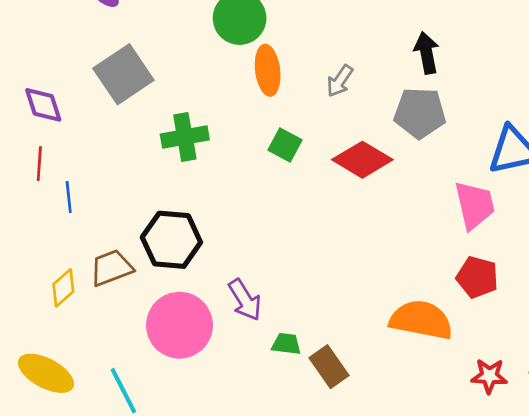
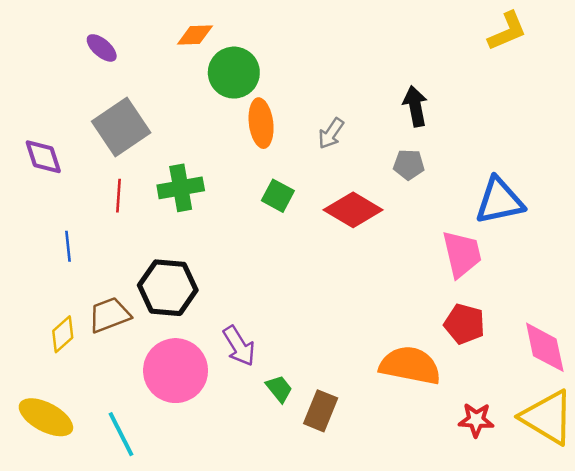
gray pentagon: (420, 113) -> (409, 165), size x0.6
red line: (39, 164) -> (119, 196), moved
green trapezoid: (286, 344) -> (279, 389), turned 44
brown rectangle: (329, 367) -> (321, 411), turned 57

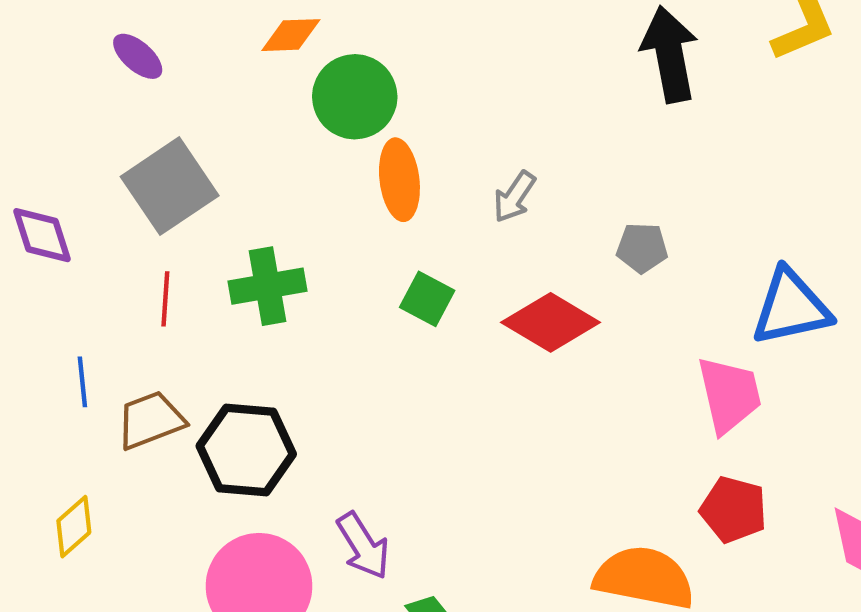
black arrow: (415, 106) -> (670, 54), moved, size x1.4
brown trapezoid: (109, 315) -> (150, 420), moved

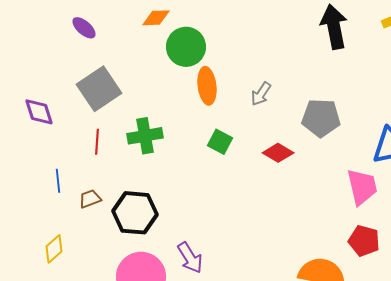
gray pentagon: (642, 248) -> (321, 118), size x1.6
red diamond: (551, 322) -> (278, 153), size x0.7
brown trapezoid: (150, 420) -> (90, 199), size x0.7

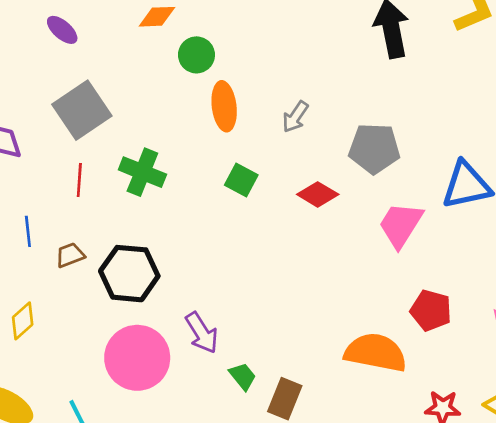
green circle: (186, 47) -> (196, 55), size x0.7
green cross: (145, 136) -> (142, 172), turned 32
pink trapezoid: (362, 187) -> (401, 225), moved, turned -135

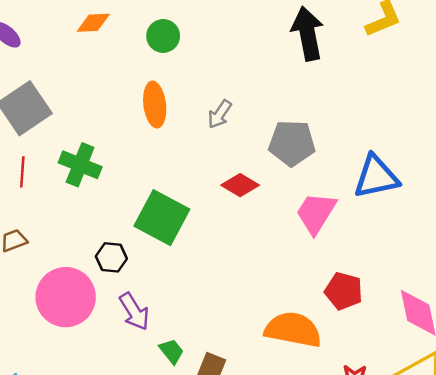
green circle: (196, 55) -> (163, 36), moved
green square: (241, 180) -> (162, 218), moved, size x1.8
black hexagon: (129, 274) -> (111, 257), moved, size x0.6
pink circle: (137, 358) -> (66, 297), moved

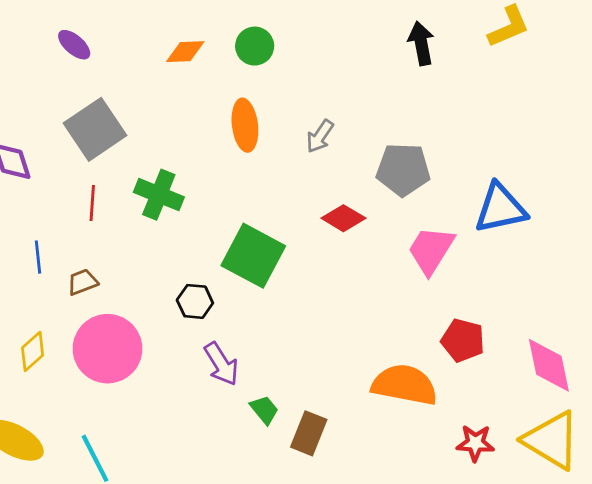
orange diamond: (93, 23) -> (185, 52), moved
black arrow: (308, 34) -> (421, 43), size x0.7
pink circle: (66, 297) -> (107, 349), moved

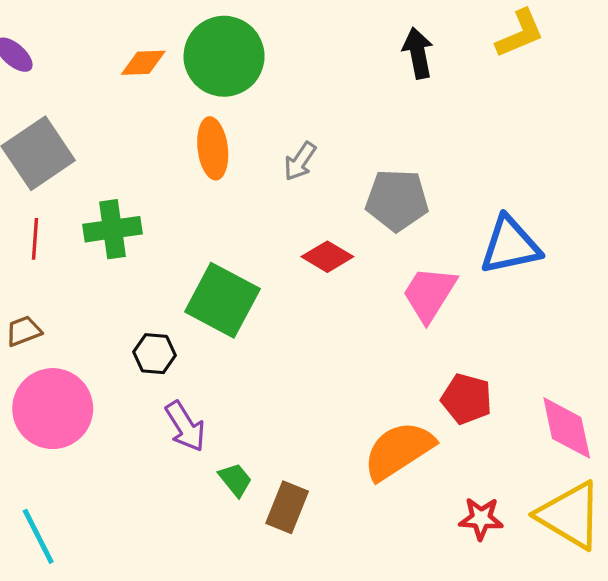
green circle: (255, 46) -> (224, 56), size x1.8
green cross: (159, 195) -> (113, 229), turned -30
orange semicircle: (405, 385) -> (399, 451), turned -44

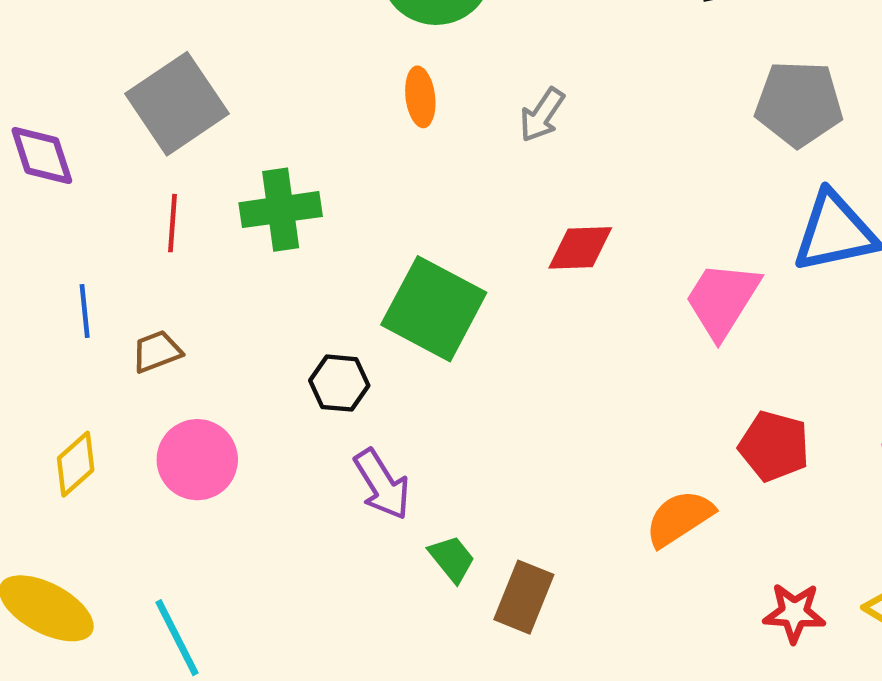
orange ellipse: (213, 148) -> (420, 97), size x0.7
gray pentagon: (397, 200) -> (799, 104), moved
red diamond: (327, 257) -> (580, 248), turned -33
pink circle: (53, 409) -> (197, 460), size x0.7
orange semicircle: (399, 451) -> (679, 518), size x0.7

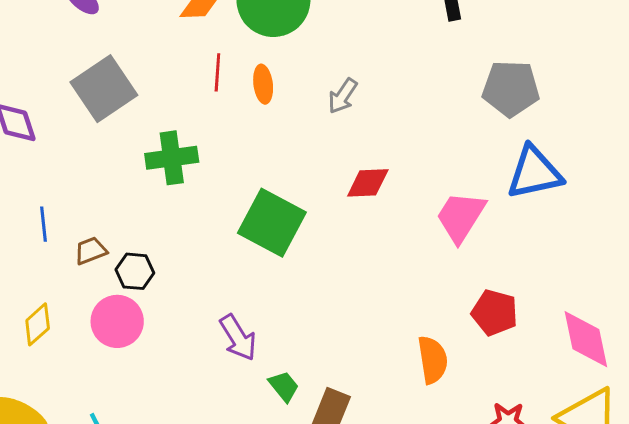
red line: (172, 223) -> (217, 72), moved
black hexagon: (339, 383) -> (135, 271), moved
orange semicircle: (679, 518) -> (433, 360), turned 114

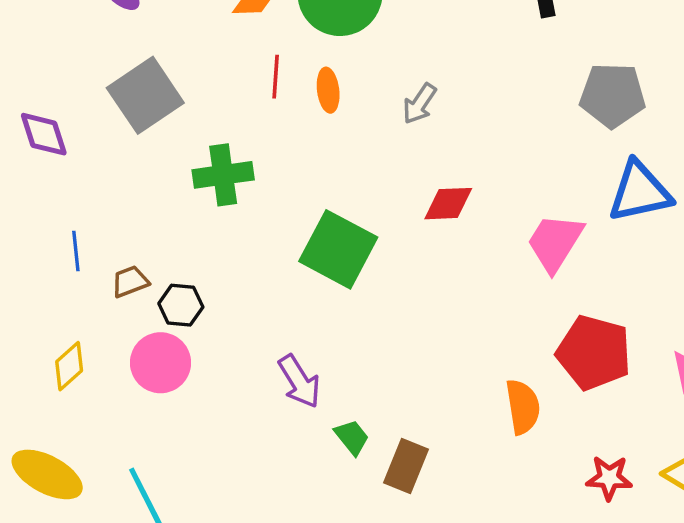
red pentagon: (495, 313) -> (594, 353), size x1.4

